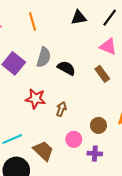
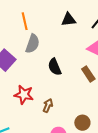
gray semicircle: (44, 57) -> (33, 44), moved
black semicircle: (66, 68) -> (55, 67), turned -144

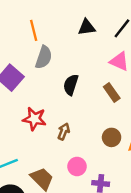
black semicircle: (55, 67) -> (71, 85), turned 42
brown circle: (82, 123) -> (112, 137), moved

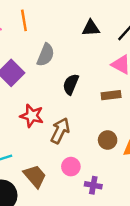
orange line: (34, 30) -> (24, 20), moved
brown rectangle: (112, 93) -> (111, 95), turned -66
brown arrow: (64, 132) -> (60, 131), size x1.5

